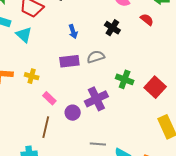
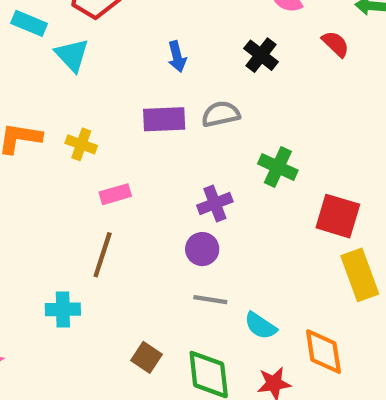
red square: (155, 87) -> (338, 216), moved, turned -30
pink rectangle: (49, 98) -> (115, 194), turned -64
purple cross: (96, 99) -> (215, 204), size x0.7
purple circle: (73, 113) -> (202, 249), moved

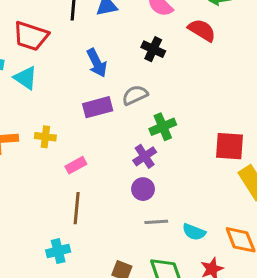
red semicircle: (336, 44) -> (202, 30), size x1.4
blue arrow: (177, 57) -> (97, 63), size x1.4
green cross: (278, 167) -> (163, 127), moved, turned -35

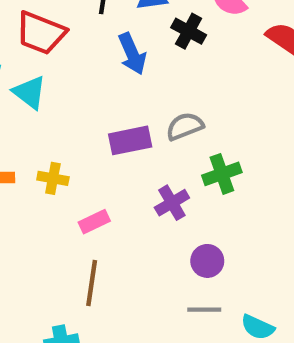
black cross: (153, 49) -> (189, 31), moved
blue arrow: (97, 63) -> (132, 54), moved
purple cross: (145, 156) -> (172, 203), moved
purple circle: (143, 189) -> (207, 261), moved

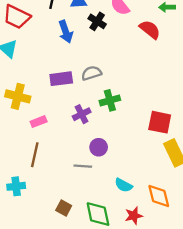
yellow cross: (53, 178) -> (18, 96), size x1.5
gray line: (204, 310) -> (83, 166), moved

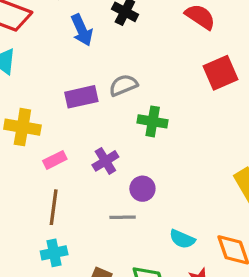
green cross: (110, 100) -> (153, 121), turned 30
purple cross: (82, 114) -> (105, 161), moved
red square: (160, 122) -> (221, 73), moved, turned -30
cyan cross: (16, 186) -> (54, 253), moved

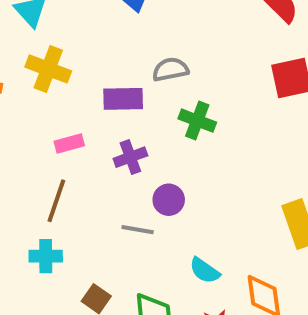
purple rectangle: (81, 97) -> (123, 99), moved
yellow cross: (22, 127) -> (48, 69), moved

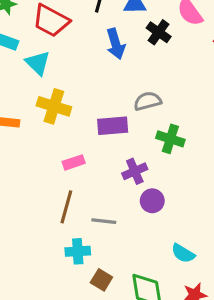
purple cross: (130, 157) -> (135, 171), moved
gray line: (138, 230) -> (104, 221), moved
cyan cross: (46, 256) -> (78, 251), moved

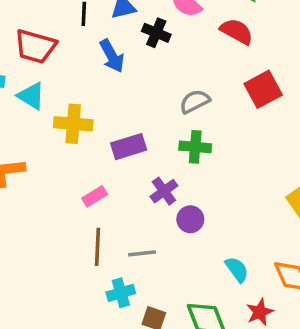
gray semicircle: (148, 101) -> (195, 101), moved
yellow cross: (54, 106) -> (73, 124), moved
cyan semicircle: (183, 253) -> (237, 269), turned -145

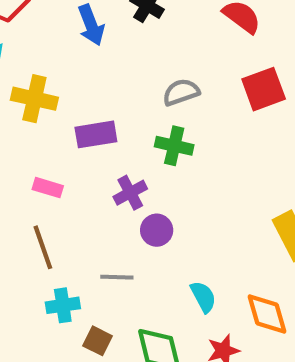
pink rectangle: (95, 196) -> (48, 188), turned 40
brown line: (97, 247) -> (43, 247), turned -30
gray line: (142, 253) -> (117, 277), moved

